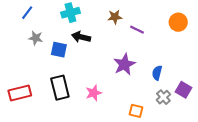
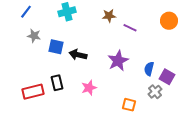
black arrow: (81, 37) -> (78, 55), moved
black rectangle: (60, 88) -> (57, 83), size x0.7
purple square: (183, 90) -> (167, 77), moved
red rectangle: (20, 93) -> (33, 92), moved

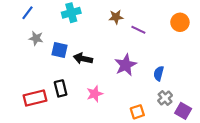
purple square: (167, 77) -> (183, 111), moved
orange square: (129, 105) -> (137, 112), turned -32

